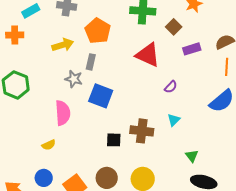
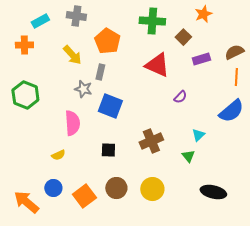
yellow arrow: (63, 45) -> (72, 55), turned 65
cyan triangle: (174, 120) -> (198, 135), moved
brown cross: (142, 131) -> (151, 141), turned -30
black square: (114, 140) -> (108, 150), moved
green triangle: (192, 156) -> (188, 156), moved

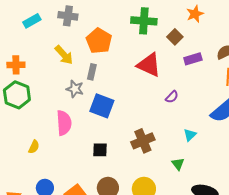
orange cross: (24, 45) -> (16, 65), moved
yellow semicircle: (58, 155) -> (34, 147), moved, turned -40
green triangle: (188, 156) -> (178, 164), moved

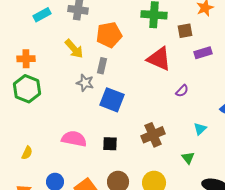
brown square: (175, 37) -> (185, 31), turned 35
orange pentagon: (99, 41) -> (109, 35), turned 30
pink semicircle: (64, 123) -> (74, 139), moved, turned -75
yellow semicircle: (34, 147) -> (27, 153), moved

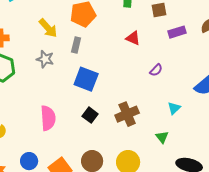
red triangle: (159, 59) -> (133, 38), size x0.6
gray star: (85, 83) -> (45, 59), moved
pink semicircle: (74, 139) -> (48, 118), turned 75
black square: (110, 144) -> (90, 115), moved, turned 35

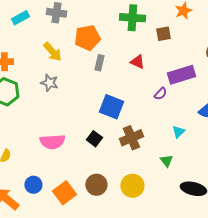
purple rectangle: (177, 32) -> (181, 75), moved, size x1.5
gray rectangle: (76, 45) -> (99, 63), moved
blue square: (86, 79) -> (111, 107), moved
pink semicircle: (48, 118) -> (52, 142), turned 90

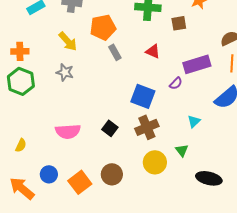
gray rectangle: (99, 63) -> (115, 52), turned -42
blue square: (111, 107) -> (143, 96), moved
yellow circle: (132, 186) -> (155, 162), moved

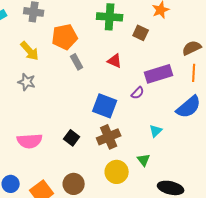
brown square: (179, 23) -> (141, 33), turned 35

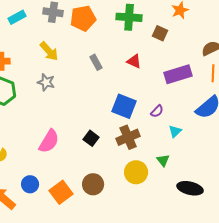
orange pentagon: (65, 37) -> (83, 18), moved
purple semicircle: (138, 93) -> (157, 111), moved
pink semicircle: (30, 141) -> (49, 141), turned -55

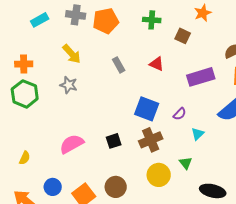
green cross: (129, 17) -> (152, 20), size x0.7
black square: (91, 138) -> (114, 141), turned 35
pink semicircle: (49, 141) -> (72, 144), turned -150

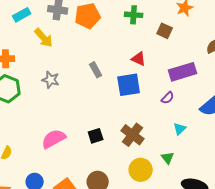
yellow arrow: (72, 54) -> (44, 38), moved
gray rectangle: (119, 65) -> (96, 70), moved
blue square: (147, 109) -> (129, 85), moved, turned -30
purple semicircle: (180, 114) -> (168, 98), moved
brown cross: (151, 140) -> (133, 135), turned -30

